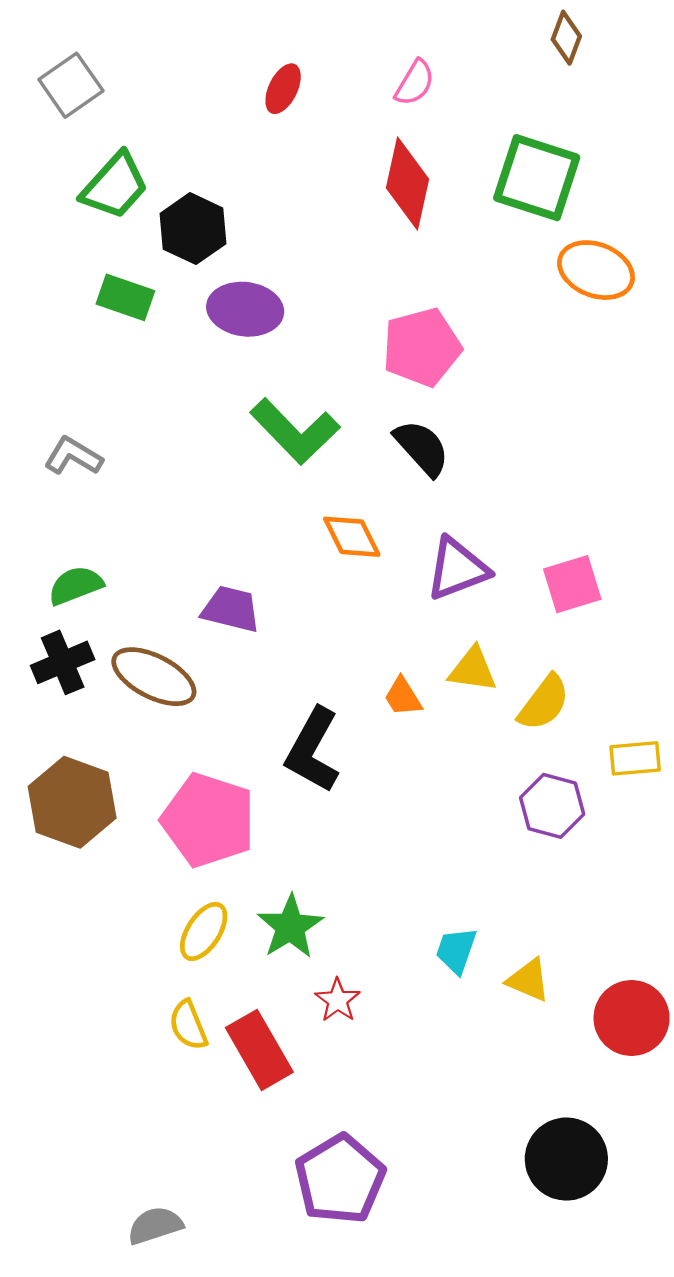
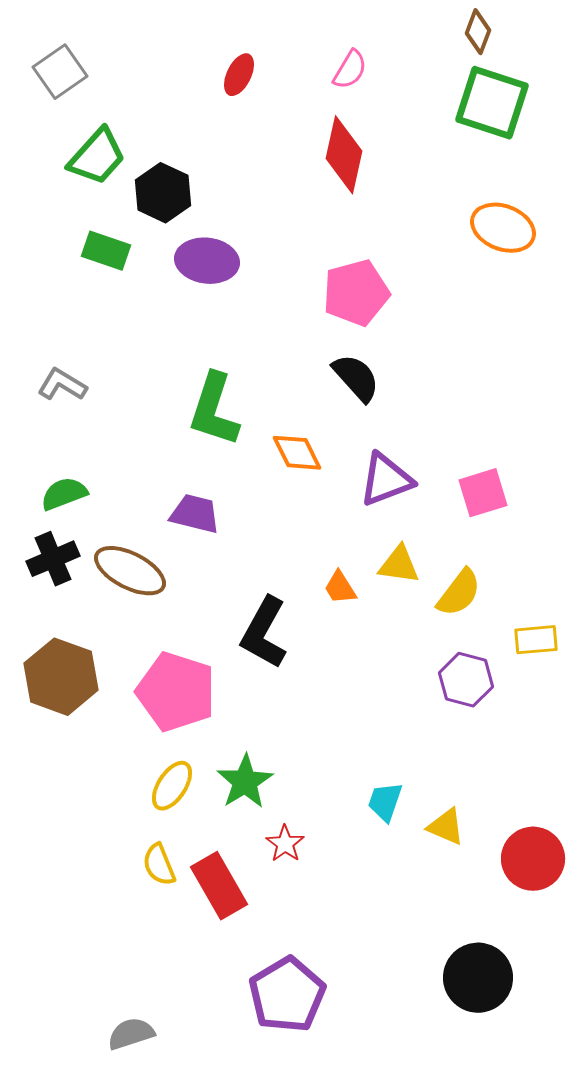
green square: (537, 178) -> (492, 103), moved
green L-shape: (295, 431) -> (214, 410), moved, turned 62

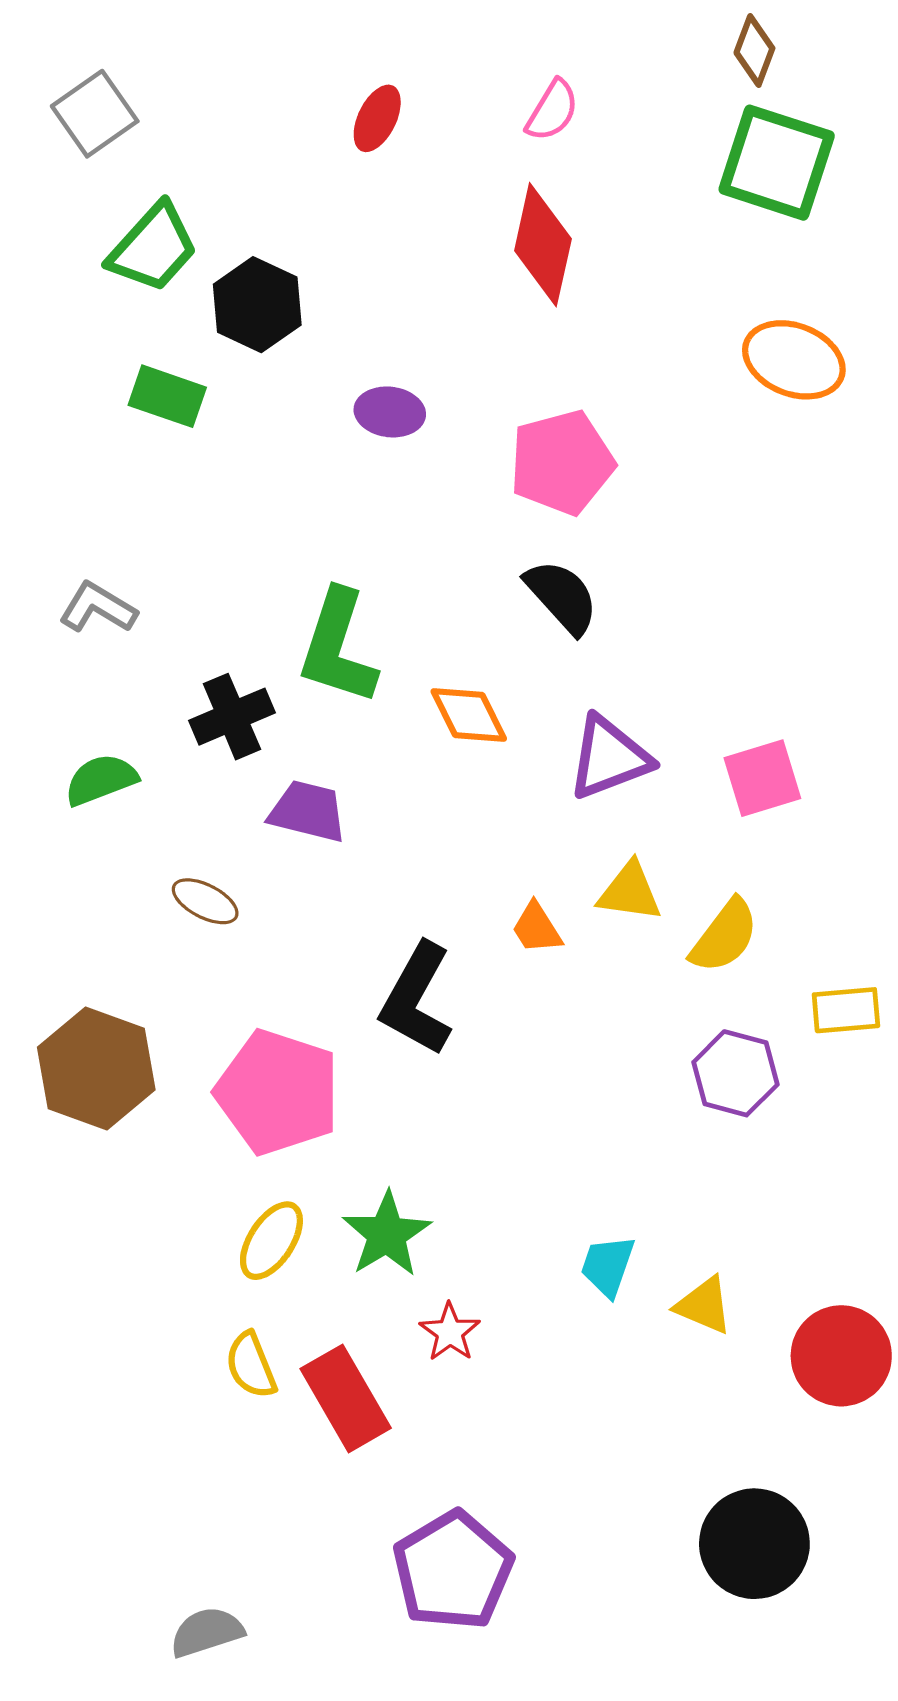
purple ellipse: (207, 261) -> (390, 412), moved, size x0.7
black cross: (53, 559) -> (232, 717), moved
brown ellipse: (130, 571) -> (205, 901), size x0.6

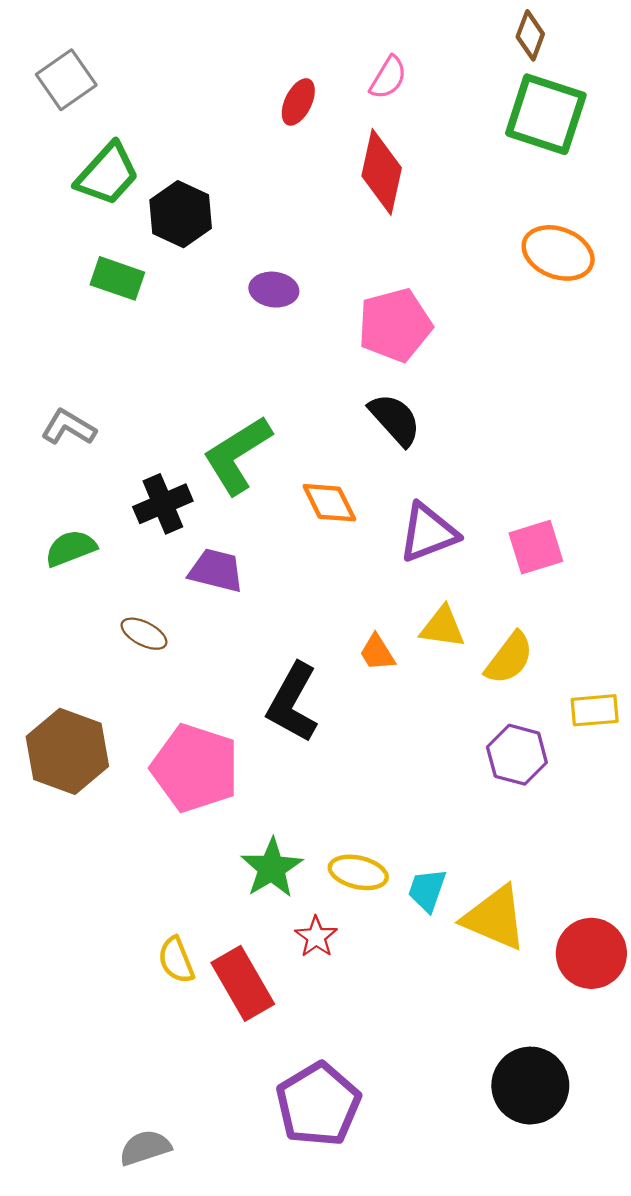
red ellipse: (377, 118) -> (298, 102), moved
green L-shape: (338, 647) -> (237, 455), turned 40
yellow ellipse: (271, 1241) -> (358, 872), moved, turned 70
yellow triangle: (704, 1305) -> (495, 918), size x1.6

